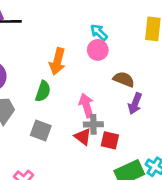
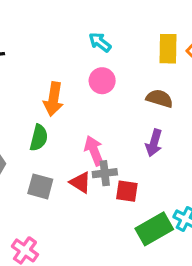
cyan arrow: (99, 32) -> (100, 42), moved
brown semicircle: (124, 79) -> (160, 98), moved
red triangle: (83, 137) -> (80, 182), moved

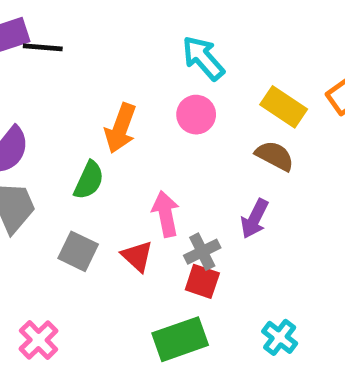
cyan arrow: (100, 42) -> (203, 58), size x1.4
yellow rectangle: (168, 49) -> (284, 107), moved, turned -68
gray cross: (105, 173) -> (202, 252), moved, turned -30
green rectangle: (154, 229) -> (180, 339), moved

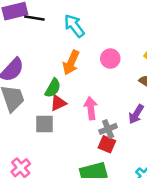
cyan arrow: (203, 58) -> (74, 26), moved
gray square: (78, 251) -> (44, 124), turned -30
red triangle: (137, 256) -> (58, 103), moved, turned 48

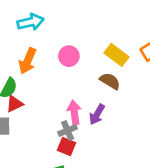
cyan arrow: (74, 26) -> (31, 22), turned 115
pink arrow: (91, 108) -> (74, 112), moved

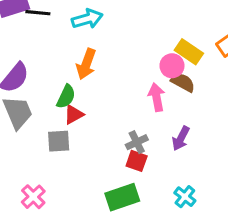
pink circle: (69, 56) -> (172, 66), moved
pink arrow: (74, 112) -> (157, 97), moved
purple arrow: (97, 114) -> (181, 138), moved

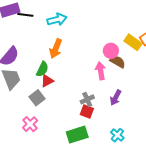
yellow rectangle: (189, 52) -> (133, 42), moved
gray square: (59, 141) -> (37, 98), turned -35
pink cross: (33, 197) -> (30, 124), moved

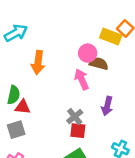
orange arrow: (56, 49) -> (38, 62), moved
red triangle: (47, 81) -> (23, 107), turned 48
gray square: (37, 98) -> (16, 130), turned 35

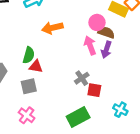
orange arrow: (38, 62) -> (52, 28), turned 66
purple arrow: (107, 106) -> (106, 50), moved
red square: (78, 131) -> (94, 90), moved

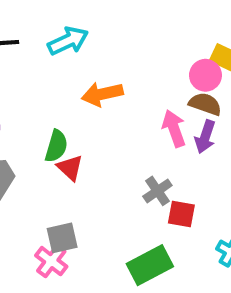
pink circle: (97, 22) -> (205, 75), moved
red triangle: (36, 66) -> (70, 168), turned 32
gray square: (29, 86) -> (62, 238), moved

